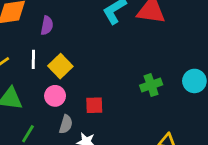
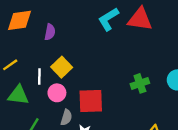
white line: (33, 59) -> (39, 76), moved
red square: (94, 105) -> (91, 101), size x1.6

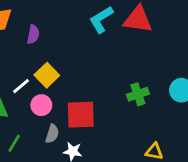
white line: (39, 76) -> (21, 86), turned 49

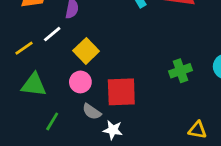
white line: (21, 86) -> (52, 34), moved
gray semicircle: (52, 134) -> (92, 112), turned 108

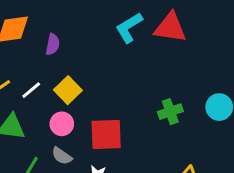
white line: (52, 34) -> (31, 90), moved
gray semicircle: (92, 112) -> (62, 156), moved

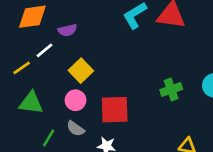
purple semicircle: (53, 44) -> (67, 30), turned 66
white line: (31, 90) -> (45, 50), moved

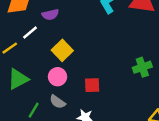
green triangle: (31, 103) -> (18, 79), turned -35
red square: (115, 110) -> (92, 85), size x0.6

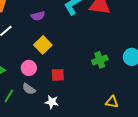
purple semicircle: (50, 15) -> (38, 16), moved
yellow square: (62, 50) -> (43, 45), moved

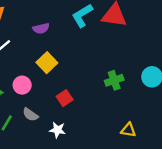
pink circle: (29, 68) -> (22, 85), moved
red square: (58, 75) -> (65, 98), turned -32

